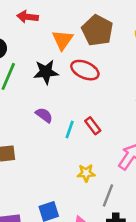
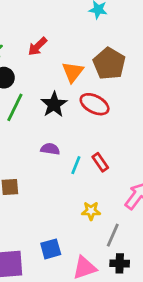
red arrow: (28, 17) -> (37, 46), turned -54
black star: (46, 72) -> (54, 104), turned -30
purple semicircle: (44, 115) -> (50, 149), turned -30

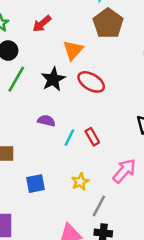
brown pentagon: (109, 64) -> (108, 23), moved
yellow star: (91, 211) -> (80, 182), turned -30
blue square: (51, 249) -> (36, 184), moved

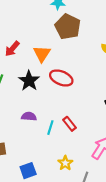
red arrow: (42, 24) -> (12, 49), moved

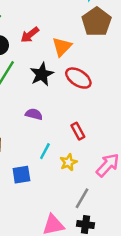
cyan line: (50, 128) -> (45, 151), moved
yellow star: (65, 163) -> (68, 162), moved

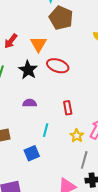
red rectangle: (78, 131) -> (68, 108), turned 32
yellow star: (68, 162) -> (77, 136), moved

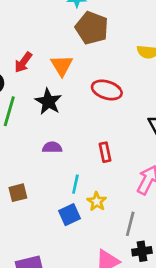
red ellipse: (58, 66) -> (107, 90), moved
yellow star: (77, 136) -> (97, 201), moved
blue square: (32, 153) -> (69, 215), moved

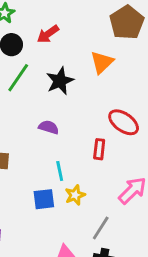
orange triangle: (62, 66) -> (102, 62), moved
red ellipse: (107, 90) -> (124, 122), moved
cyan line: (75, 184) -> (60, 171), turned -42

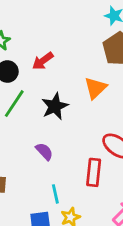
purple semicircle: (49, 127) -> (44, 151), turned 30
red rectangle: (99, 149) -> (94, 172), size x1.4

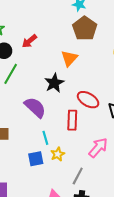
black star: (55, 106) -> (54, 83), moved
purple semicircle: (44, 151) -> (35, 107), size x1.6

